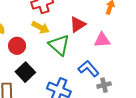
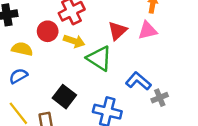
pink triangle: (102, 40) -> (148, 31), moved
red circle: (17, 46) -> (48, 31), moved

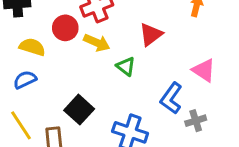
pink triangle: (148, 31) -> (204, 70), moved, turned 42
green triangle: (99, 58) -> (126, 66), size x0.6
blue L-shape: (138, 81) -> (171, 98), turned -100

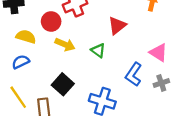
yellow arrow: (97, 43) -> (65, 44), moved
gray cross: (196, 121) -> (161, 83), moved

